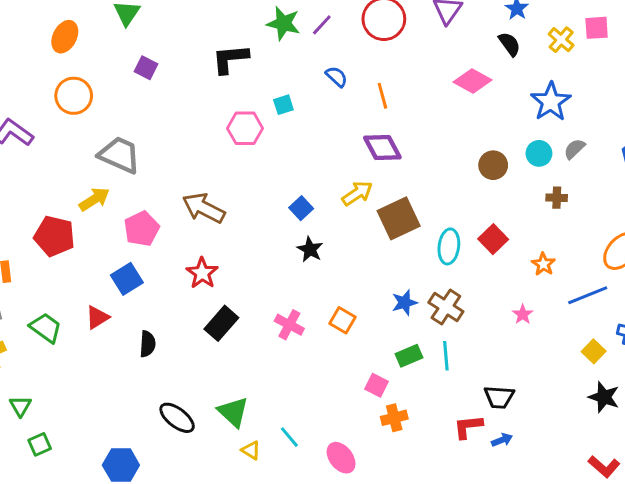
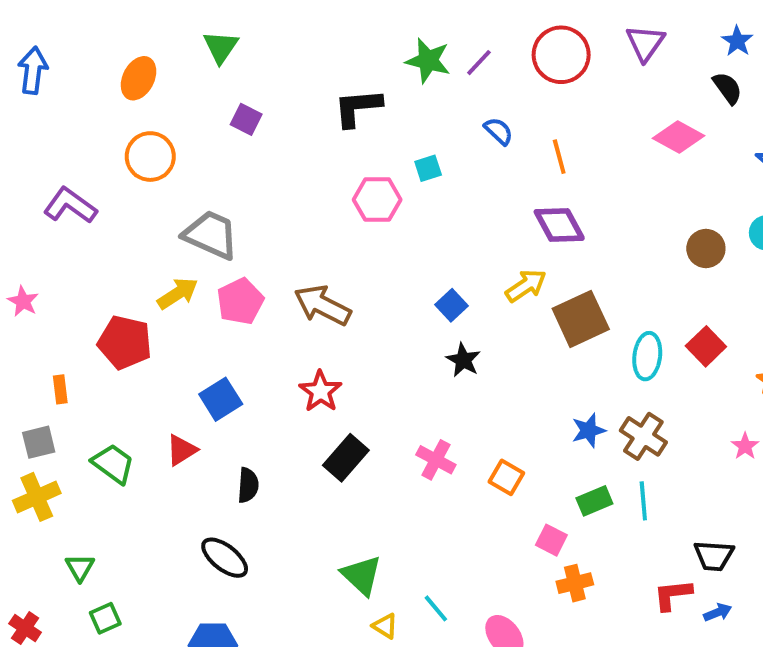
pink pentagon: (142, 229) -> (240, 301), moved
orange square: (343, 320) -> (506, 477), moved
black ellipse: (177, 418) -> (225, 558), moved

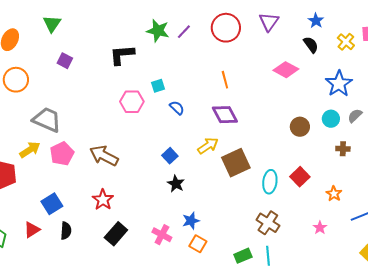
blue semicircle: (499, 131) -> (177, 108), moved
blue star: (589, 430) -> (191, 221), moved
black semicircle: (248, 485) -> (66, 231), moved

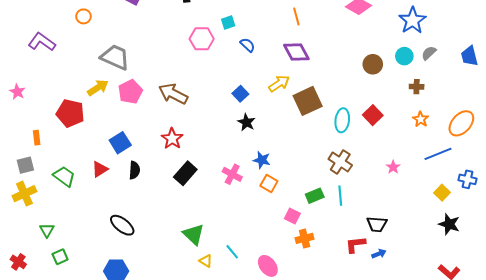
orange circle: (16, 80) -> (84, 16), size x0.6
orange star: (334, 194) -> (421, 119), moved
blue star: (191, 221) -> (262, 160), turned 30

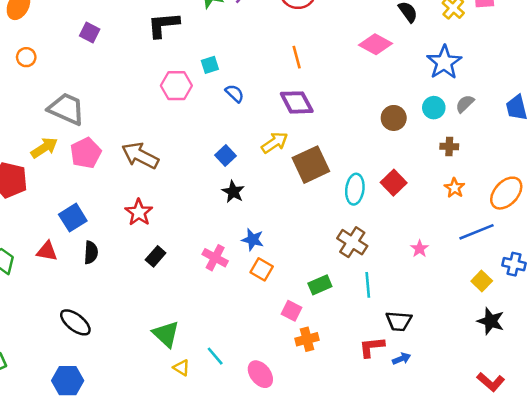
red triangle: (100, 169) -> (47, 251), turned 42
black rectangle: (185, 173) -> (156, 256), size x0.7
cyan line: (340, 196) -> (368, 285), moved

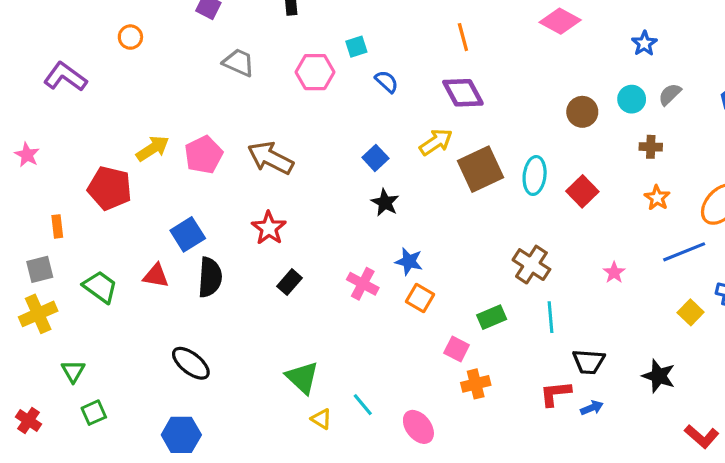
blue star: (444, 62) -> (644, 43), size x0.6
gray trapezoid: (66, 109) -> (239, 63), moved, size x0.7
cyan ellipse: (355, 189) -> (535, 175), moved
black semicircle: (91, 253) -> (210, 277), size x1.4
black star: (491, 321) -> (659, 376), moved

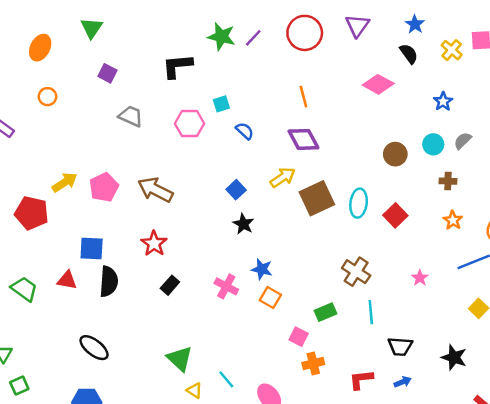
blue square: (188, 234) -> (92, 248), turned 35
red L-shape: (555, 393) -> (361, 379), moved

